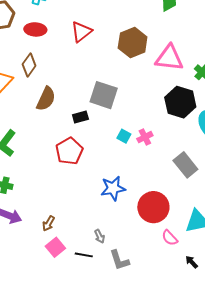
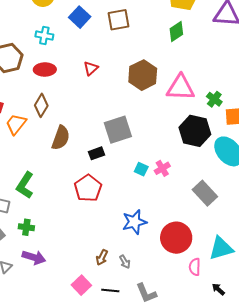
red triangle: (81, 32) -> (91, 68), size x0.7
gray square: (104, 95) -> (118, 130), turned -32
brown arrow: (48, 224) -> (102, 257), moved
gray arrow: (100, 236) -> (125, 262), moved
pink semicircle: (170, 238) -> (195, 267), turned 48

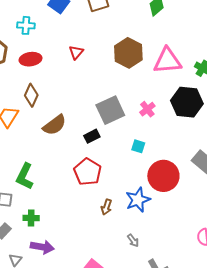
brown semicircle: (61, 138) -> (55, 125), turned 40
pink cross: (162, 168) -> (147, 109), moved
red circle: (176, 238) -> (163, 176), moved
brown arrow: (102, 257) -> (106, 207), moved

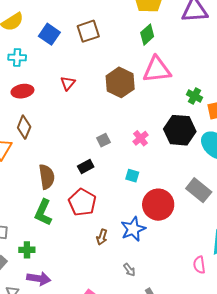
pink triangle: (167, 61) -> (157, 70), moved
gray square: (110, 110) -> (103, 140), size x0.5
brown semicircle: (55, 125) -> (47, 177), moved, turned -60
green L-shape: (25, 176) -> (43, 212), moved

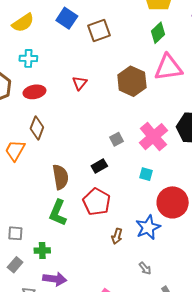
blue square: (49, 34) -> (67, 18), moved
pink cross: (141, 138) -> (153, 137), size x1.8

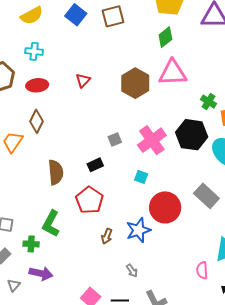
brown square: (99, 31) -> (113, 16), moved
green L-shape: (58, 213) -> (51, 224), moved

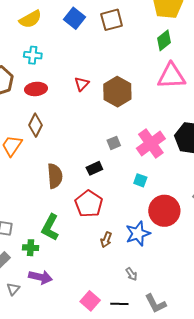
brown hexagon: (135, 83) -> (117, 92), moved

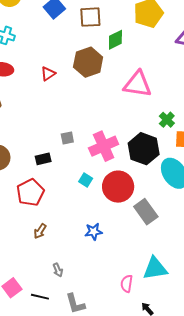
green diamond: (164, 40) -> (115, 40), moved
brown hexagon: (117, 92) -> (88, 62), moved
red circle: (164, 211) -> (118, 187), moved
blue star: (138, 234) -> (94, 232), moved, size x0.7

